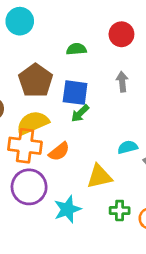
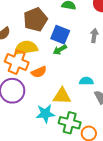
cyan star: (67, 209) -> (45, 114), moved
green cross: (120, 211) -> (70, 123), size x1.5

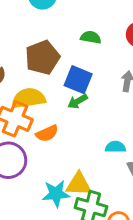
yellow triangle: (62, 96) -> (79, 184), moved

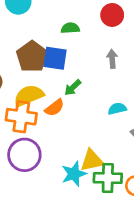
blue square: (78, 80) -> (55, 58), moved
orange semicircle: (47, 133) -> (54, 108), moved
cyan semicircle: (115, 147) -> (117, 109), moved

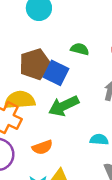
green arrow: (73, 88) -> (64, 106), size x1.6
orange semicircle: (54, 108) -> (42, 147), moved

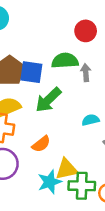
green semicircle: (80, 49) -> (65, 61), moved, size x1.5

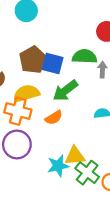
orange semicircle: (41, 144) -> (54, 118), moved
green cross: (82, 186) -> (87, 173), turned 30

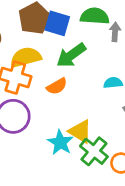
yellow triangle: (75, 156) -> (80, 131), turned 35
cyan star: (58, 166) -> (60, 142), turned -30

